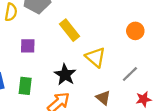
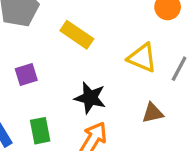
yellow triangle: (95, 57) -> (142, 58), moved
brown triangle: (103, 98) -> (153, 113), turned -35

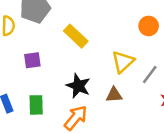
yellow triangle: (142, 58) -> (123, 62), turned 45
brown triangle: (153, 113) -> (114, 95), moved

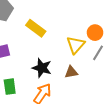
orange circle: (149, 26) -> (95, 33), moved

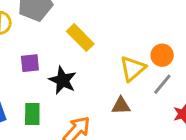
black star: (42, 68) -> (63, 80), moved

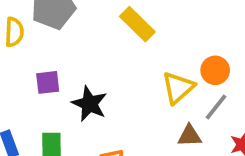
yellow rectangle: (80, 38) -> (137, 24), moved
brown triangle: (121, 106) -> (190, 136), moved

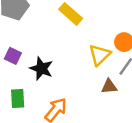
purple square: (48, 82) -> (13, 56), turned 35

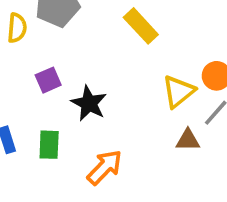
purple square: (13, 56) -> (48, 80), turned 35

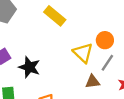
yellow triangle: (178, 91) -> (83, 53), turned -30

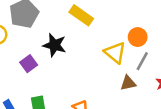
black star: (29, 67) -> (55, 45), moved

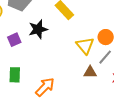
black star: (55, 45) -> (38, 29), turned 30

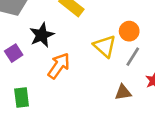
brown triangle: (90, 72) -> (123, 92), moved
orange arrow: (45, 87) -> (59, 66), moved

